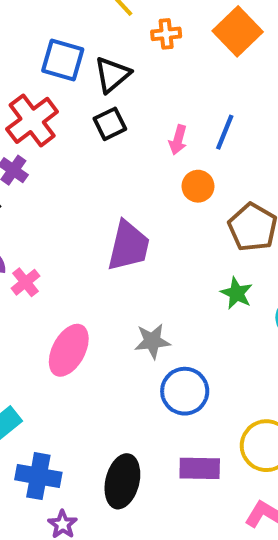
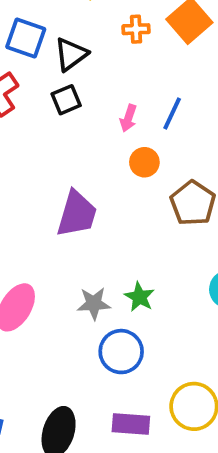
orange cross: (166, 34) -> (136, 29), moved
green star: (237, 293) -> (139, 297), moved

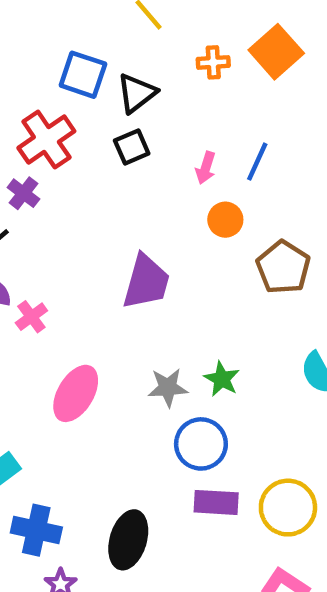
purple rectangle: (131, 424) -> (216, 502), moved

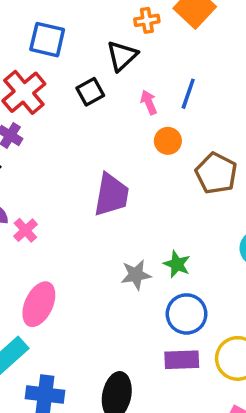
black triangle: (137, 93) -> (122, 56), moved
pink arrow: (206, 168) -> (149, 102), turned 145
pink ellipse: (76, 393) -> (39, 304), moved
blue circle: (201, 444) -> (187, 314), moved

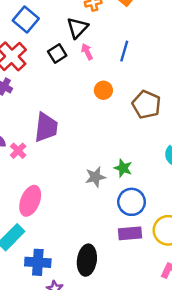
blue square: (47, 40) -> (26, 20), turned 30
pink arrow: (149, 102) -> (87, 52), moved
orange circle: (168, 141) -> (103, 90), moved
purple trapezoid: (111, 195) -> (46, 127), moved

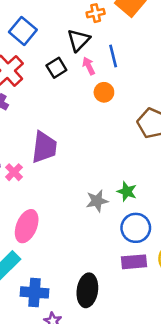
blue line: (124, 51) -> (113, 56), moved, turned -30
orange circle: (103, 90) -> (104, 92), moved

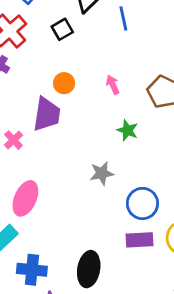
pink arrow: (89, 66) -> (113, 85), moved
orange circle: (104, 92) -> (64, 83), moved
green star: (127, 192) -> (127, 130), moved

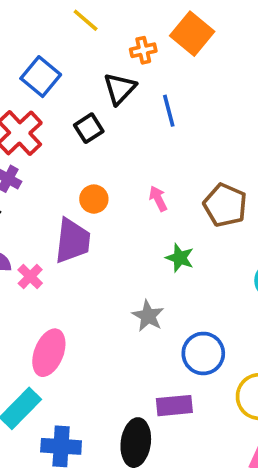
gray star: (102, 173) -> (148, 316), turned -30
purple rectangle: (140, 240) -> (174, 406), moved

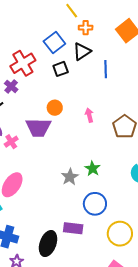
orange cross: (143, 50) -> (86, 28), moved
blue square: (41, 77) -> (54, 42), moved
purple trapezoid: (73, 241) -> (38, 128), turned 72
green star: (180, 258) -> (92, 168), moved

